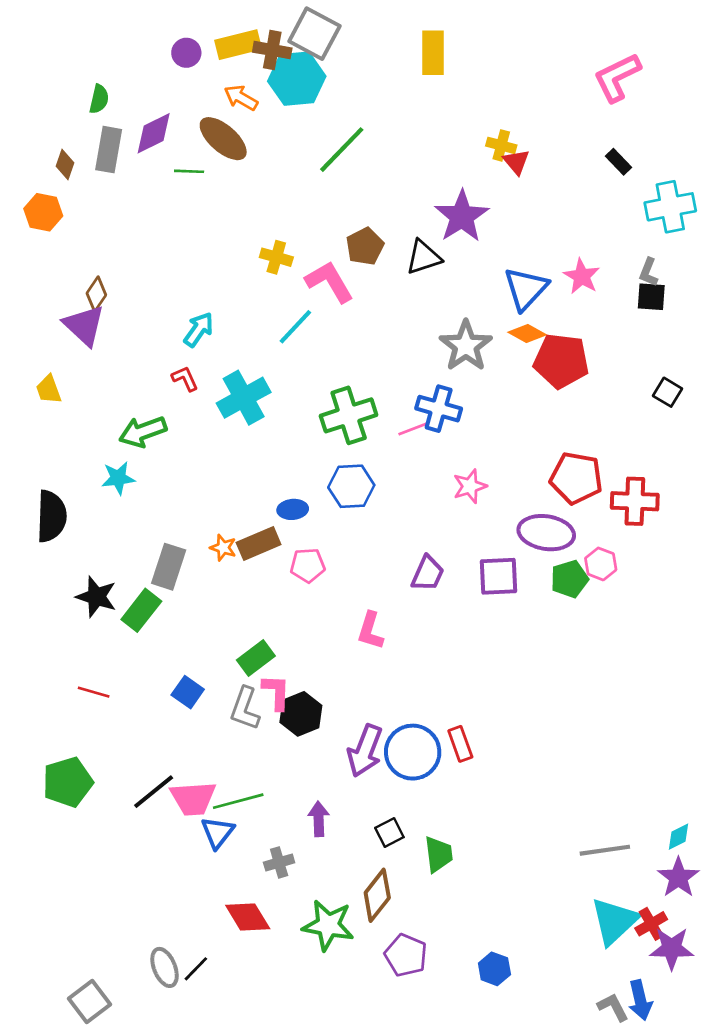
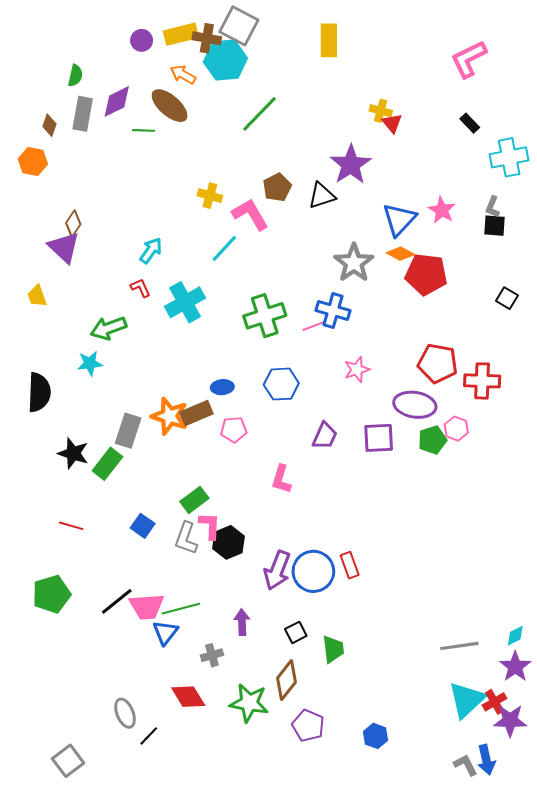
blue hexagon: (351, 486) -> (281, 384), moved
orange star: (223, 548) -> (170, 416), size x1.8
gray ellipse: (165, 967) -> (125, 713), moved

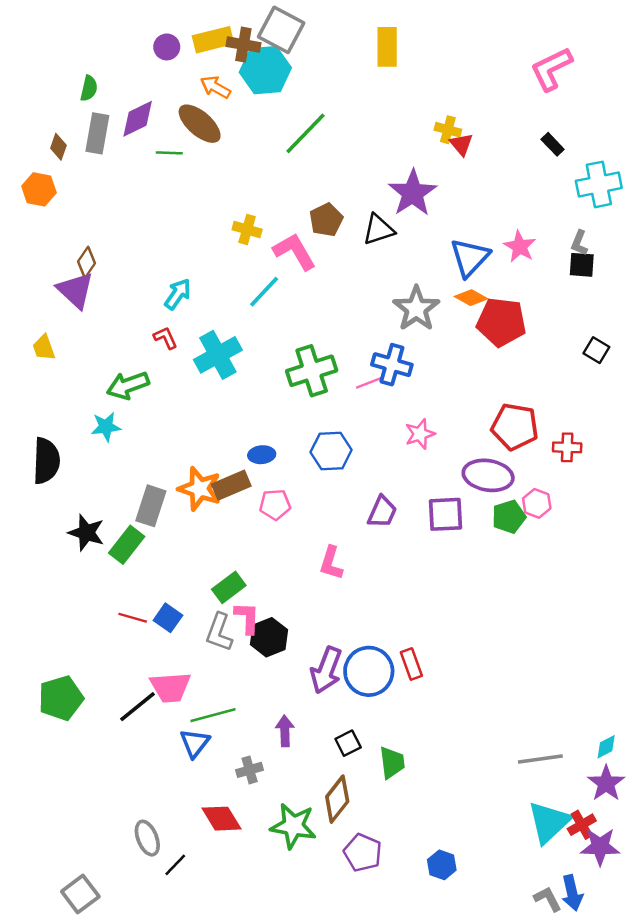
red cross: (482, 381) -> (567, 447), size x0.7
red line: (71, 526) -> (133, 618), moved
pink trapezoid: (147, 607) -> (170, 687), moved

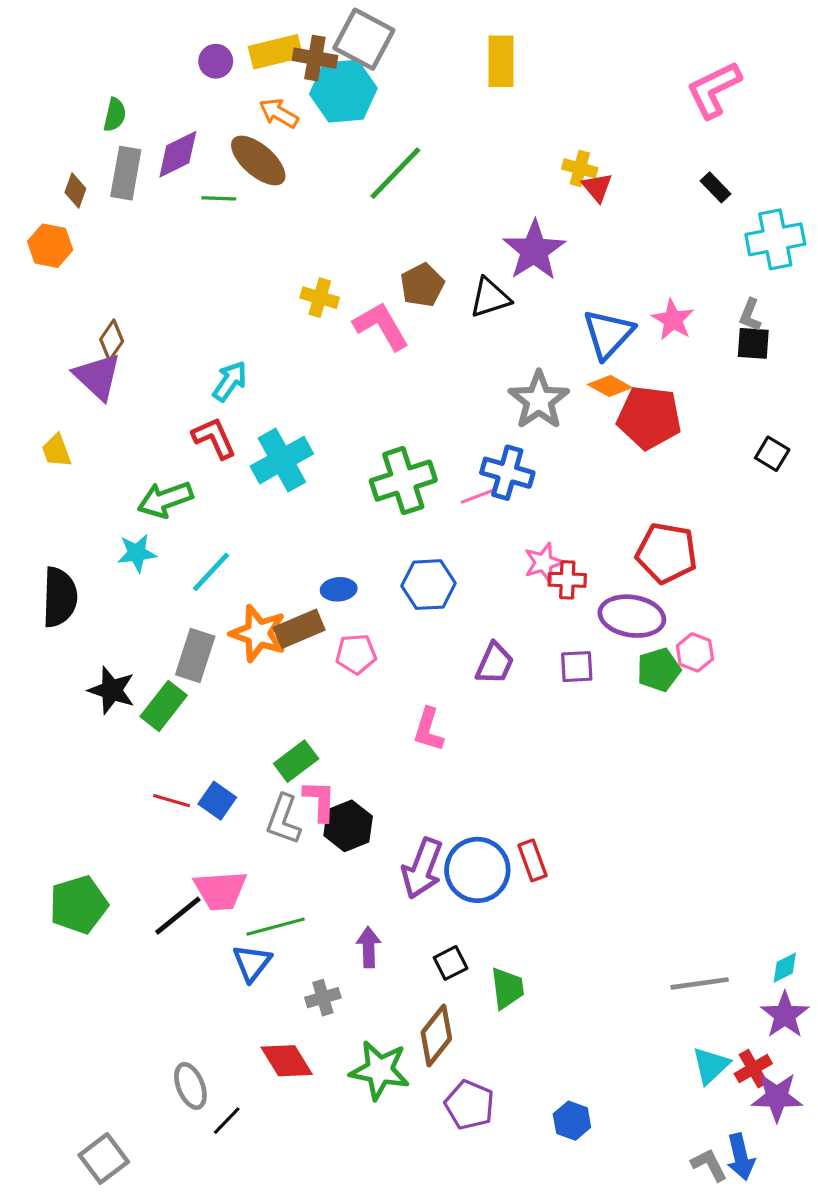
cyan line: (264, 292) -> (211, 572), moved
red L-shape: (166, 338) -> (214, 438), size x1.4
red cross: (567, 447) -> (567, 580), moved
purple square: (445, 514) -> (577, 667), size x0.7
cyan triangle: (549, 822) -> (711, 1065), size x0.7

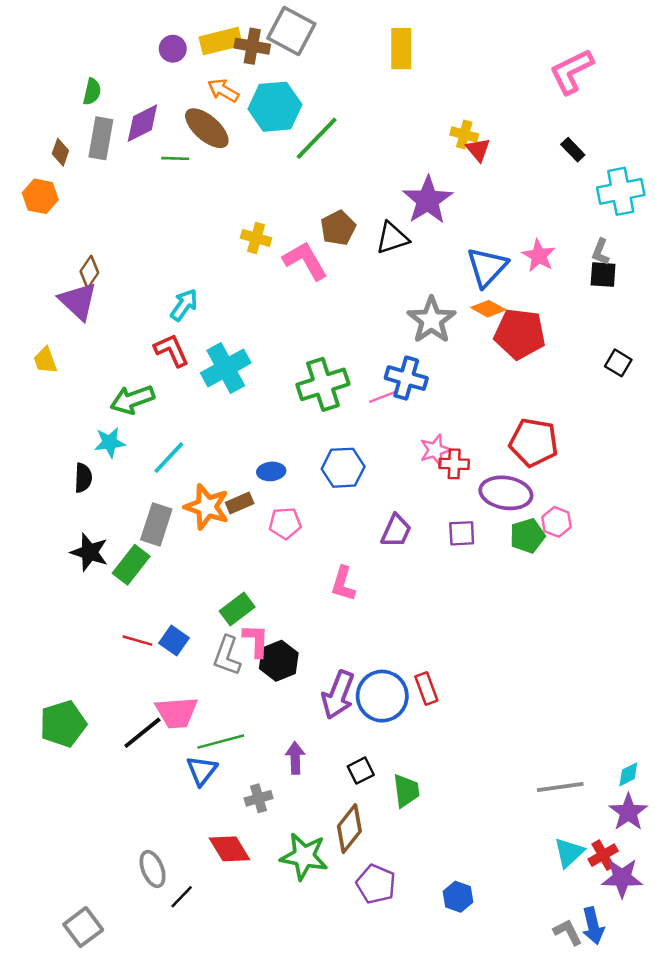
cyan hexagon: (343, 91) -> (275, 107), moved
black semicircle: (60, 597) -> (83, 478), moved, size x0.6
brown rectangle: (299, 629) -> (240, 503), size x0.7

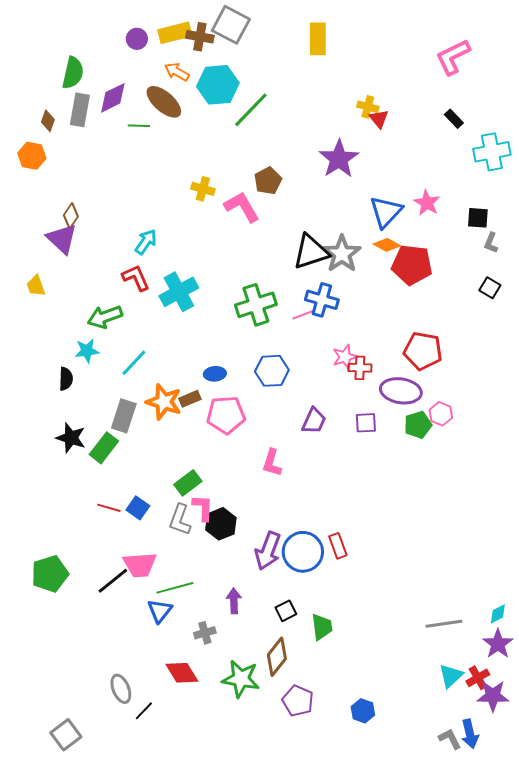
green semicircle: (92, 92) -> (73, 73), size x1.5
black triangle: (392, 238) -> (311, 252), moved, size x1.4
gray L-shape: (601, 252) -> (491, 243), moved
pink pentagon: (285, 523) -> (226, 415), size x1.5

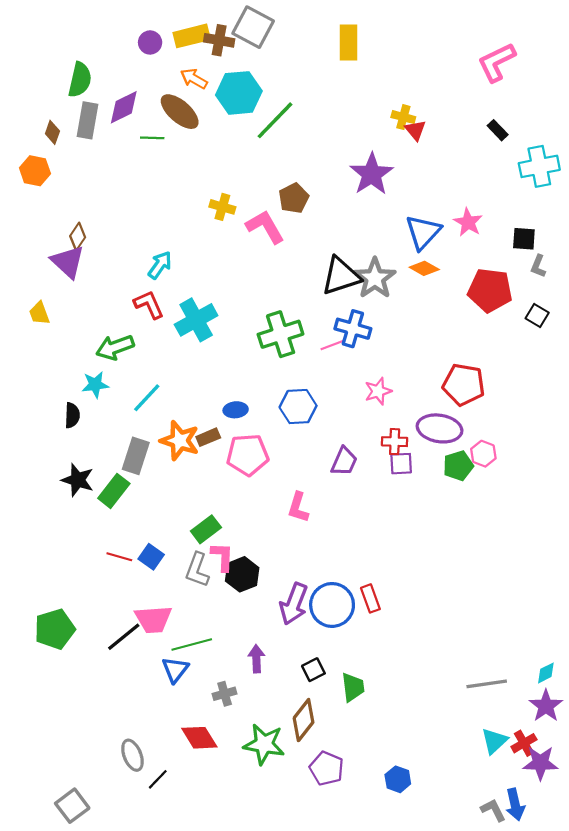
red pentagon: (412, 265) -> (490, 290), moved
red cross: (360, 368) -> (395, 442), moved

